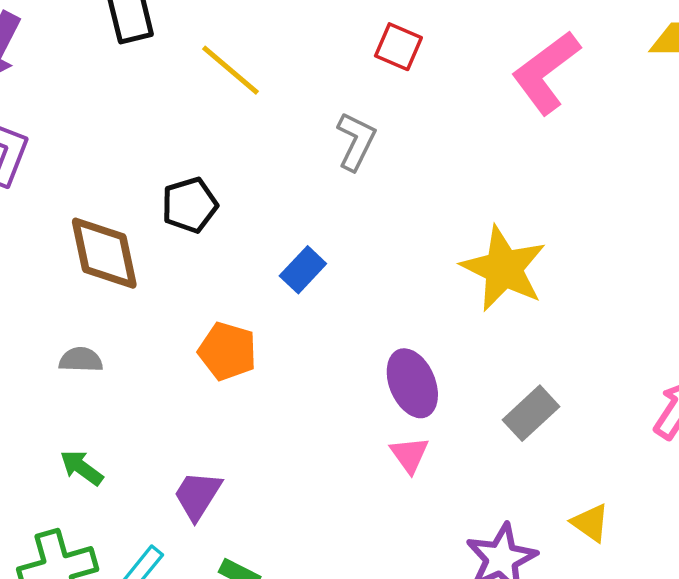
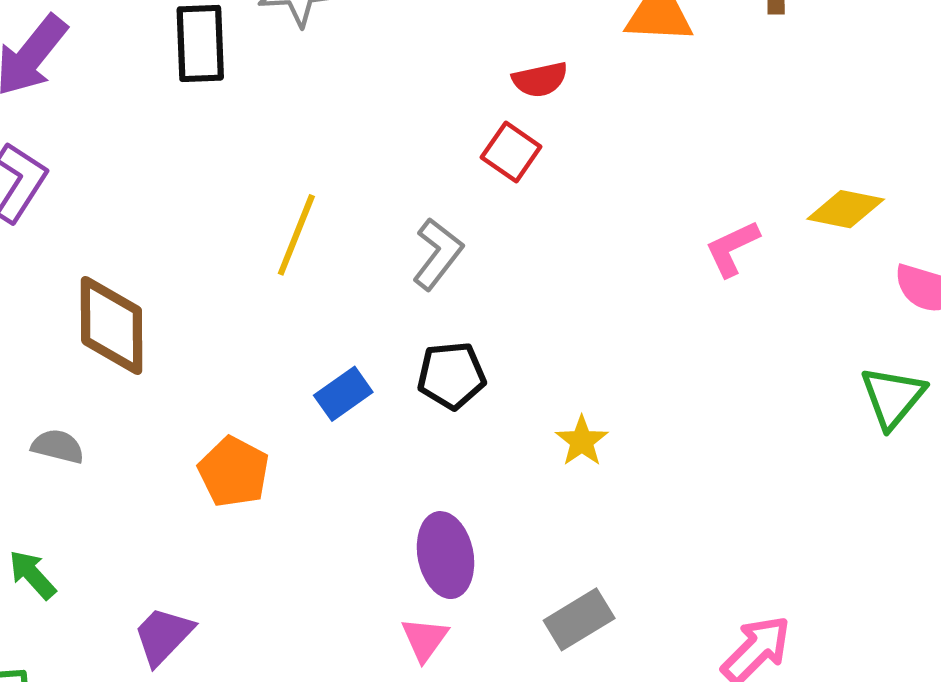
yellow line: (231, 70) -> (296, 235), moved, turned 60
pink L-shape: (546, 72) -> (732, 248), moved, size x0.6
black pentagon: (190, 205) -> (451, 375), moved
yellow star: (504, 269) -> (582, 441), size x0.5

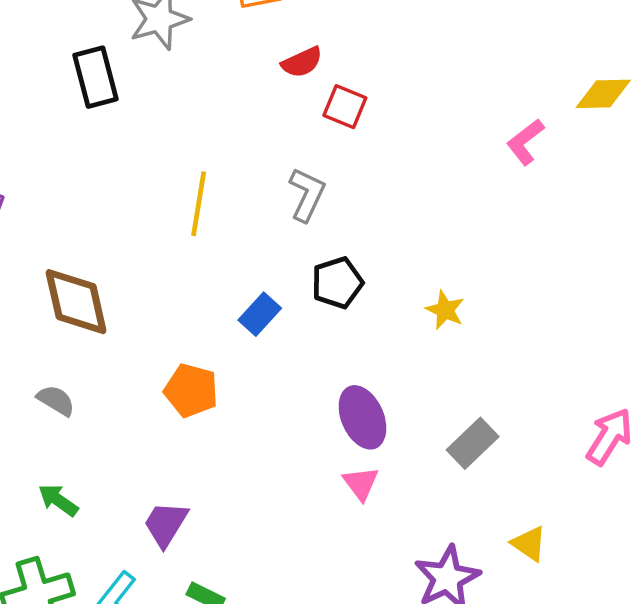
red semicircle: (540, 80) -> (302, 62), moved
gray semicircle: (58, 446) -> (56, 400), turned 30

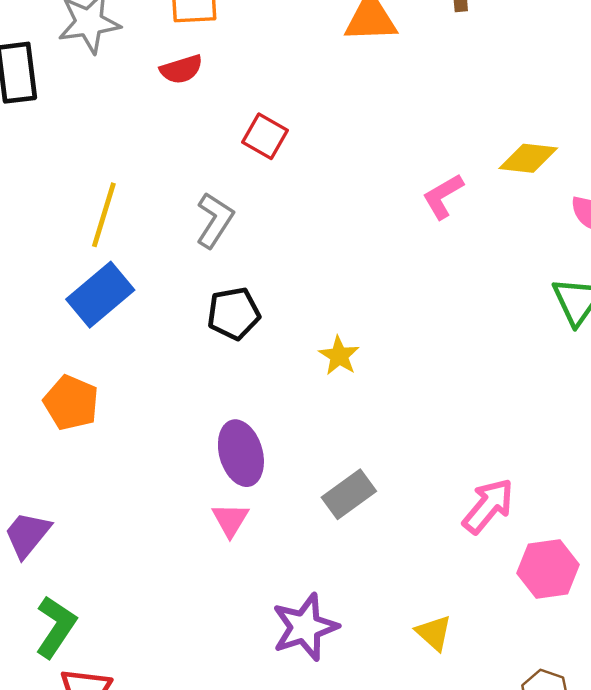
red semicircle: (302, 62) -> (181, 69), moved
blue rectangle: (260, 314) -> (100, 295), moved, size x1.5
yellow triangle: (529, 544) -> (434, 633), moved

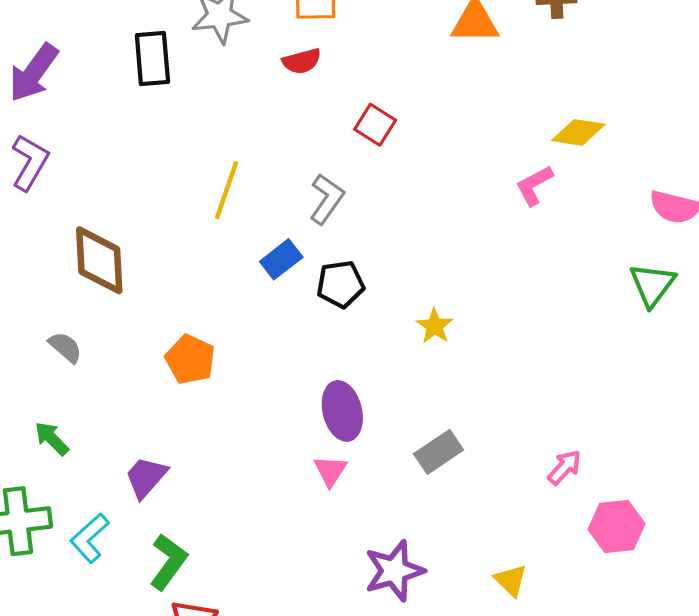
yellow diamond: (528, 158) -> (578, 132), moved
blue rectangle: (100, 295) -> (281, 259), moved, size x0.7
pink arrow: (488, 506) -> (564, 467), size x0.7

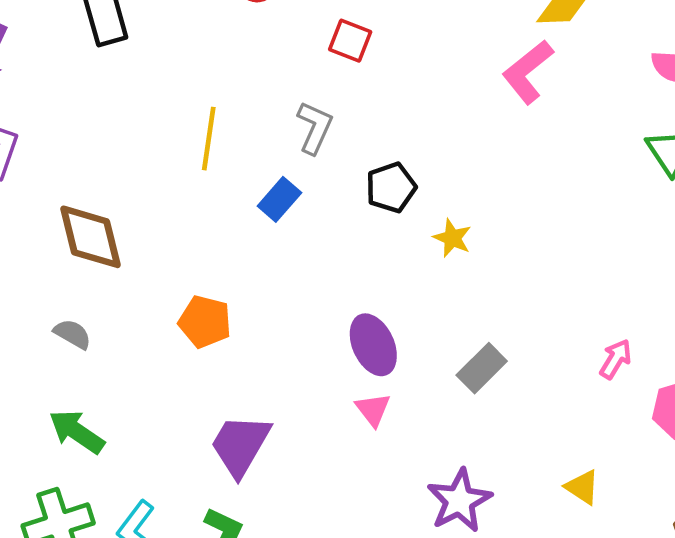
pink L-shape: (534, 185) -> (528, 72), size x1.4
black pentagon: (340, 284) -> (391, 188), moved
green arrow: (52, 439) -> (77, 432), size x1.4
purple trapezoid: (146, 477) -> (240, 445), moved, size x1.4

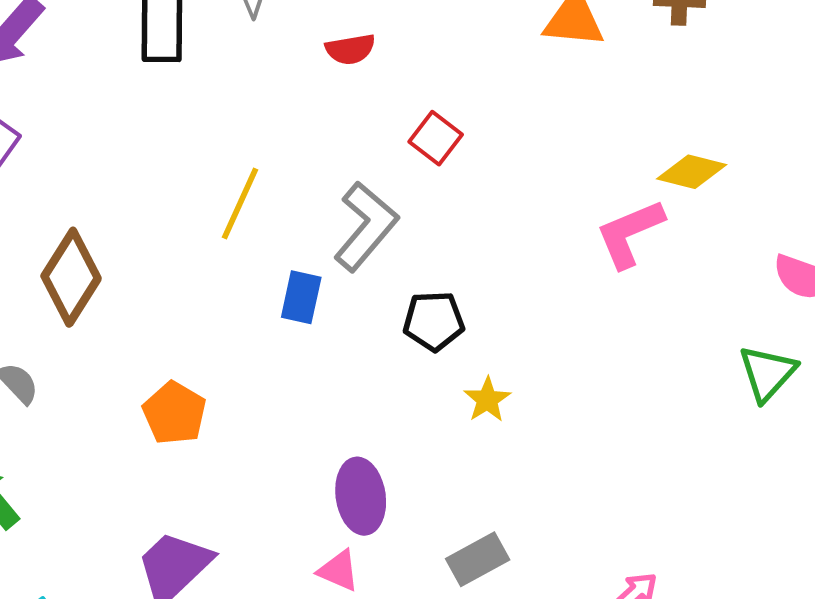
gray L-shape: (315, 128) -> (366, 226), size x1.4
blue rectangle: (279, 199) -> (301, 297), turned -45
brown diamond: (90, 237) -> (71, 277), turned 30
pink triangle: (373, 410) -> (339, 571), turned -45

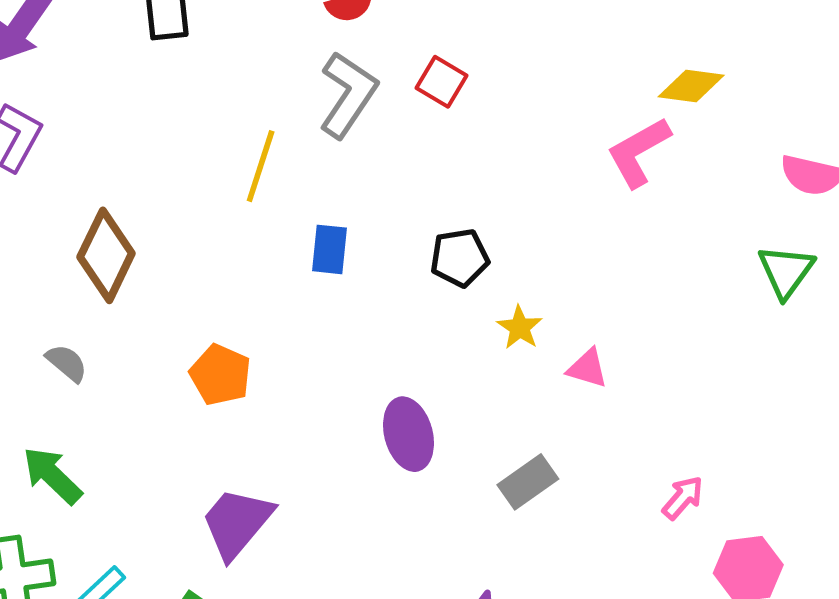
gray L-shape: (366, 226) -> (348, 95), moved
pink triangle: (339, 571) -> (587, 368), moved

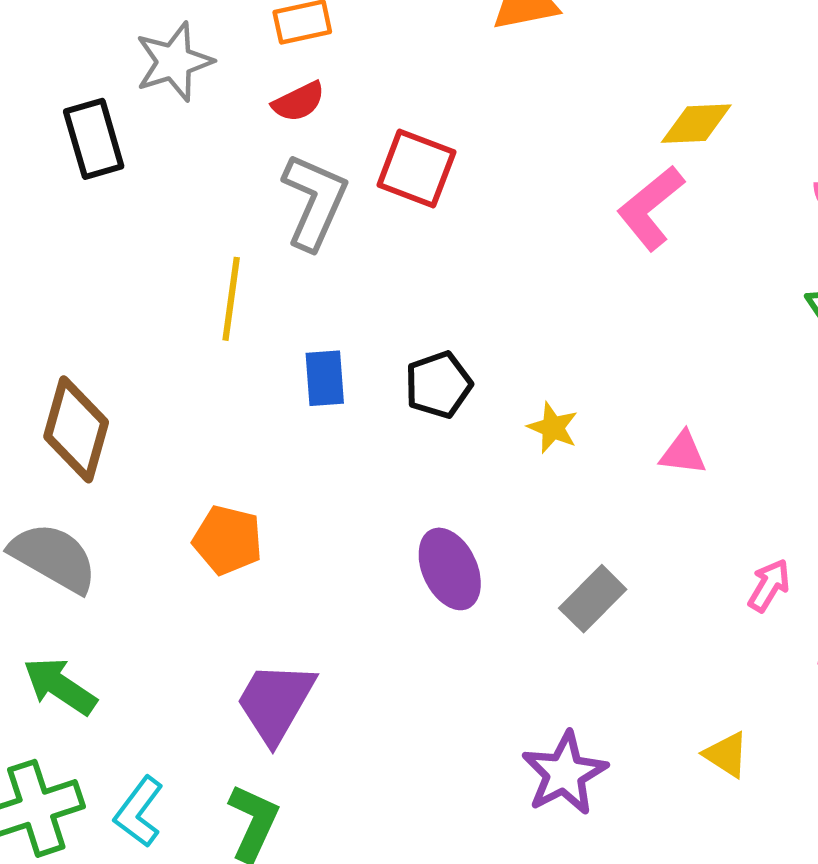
red square: (441, 82) -> (416, 169), size x1.4
black pentagon: (460, 258) -> (438, 385), moved
gray semicircle: (67, 363) -> (53, 557), size x1.8
pink triangle: (587, 368) -> (683, 453), moved

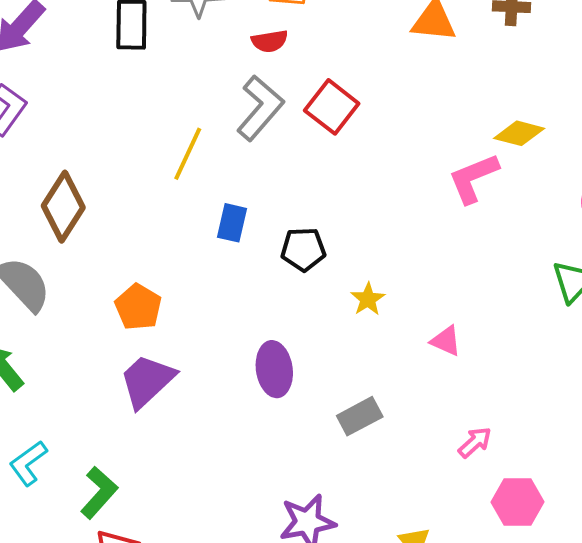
purple trapezoid: (275, 702) -> (147, 381), moved

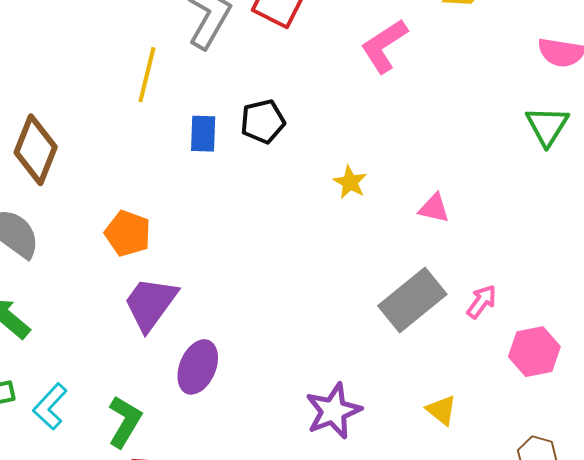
pink L-shape: (473, 178) -> (384, 46), moved
black pentagon: (303, 249) -> (263, 121), moved
purple ellipse: (274, 369) -> (198, 367), moved, turned 42
gray rectangle: (360, 416) -> (412, 300), moved, size x1.5

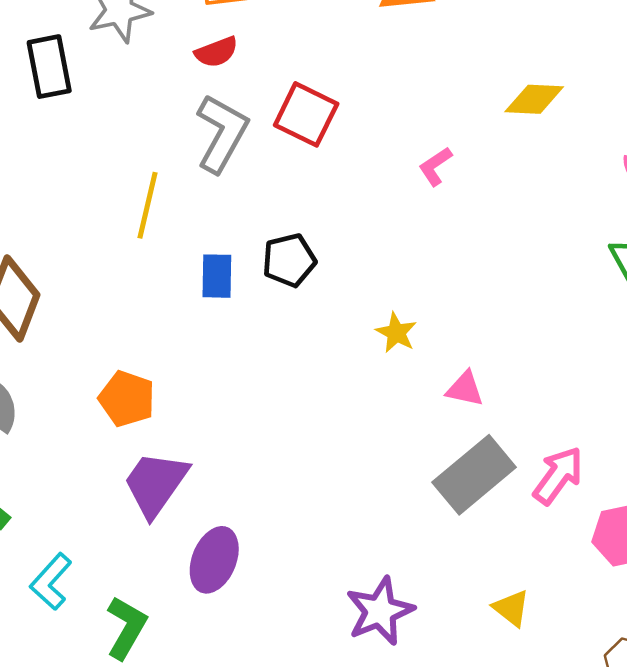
pink L-shape: (384, 46) -> (435, 166), size x0.6
pink triangle: (434, 208) -> (465, 389), moved
pink arrow: (481, 302) -> (558, 475), size x1.4
cyan L-shape: (50, 406) -> (51, 582), moved

